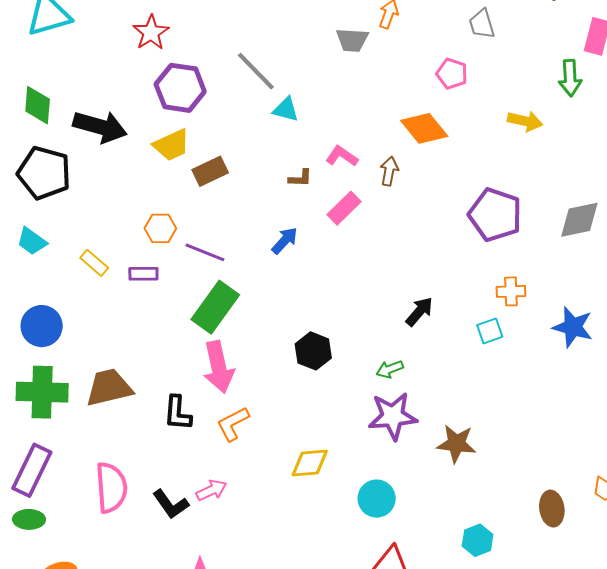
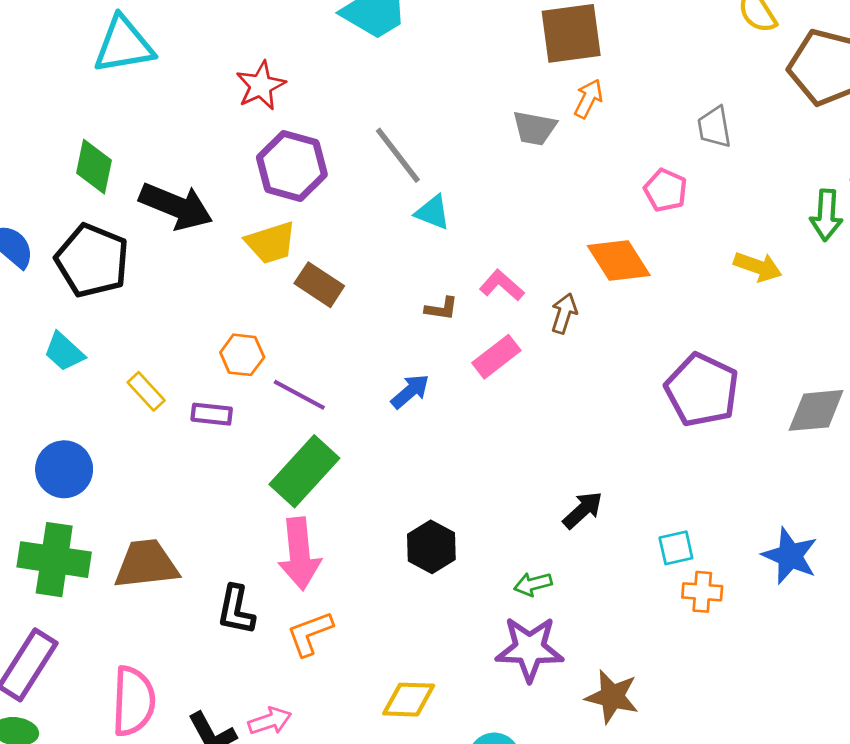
brown rectangle: (210, 171) -> (319, 285), turned 52
orange cross: (511, 291) -> (702, 592), moved

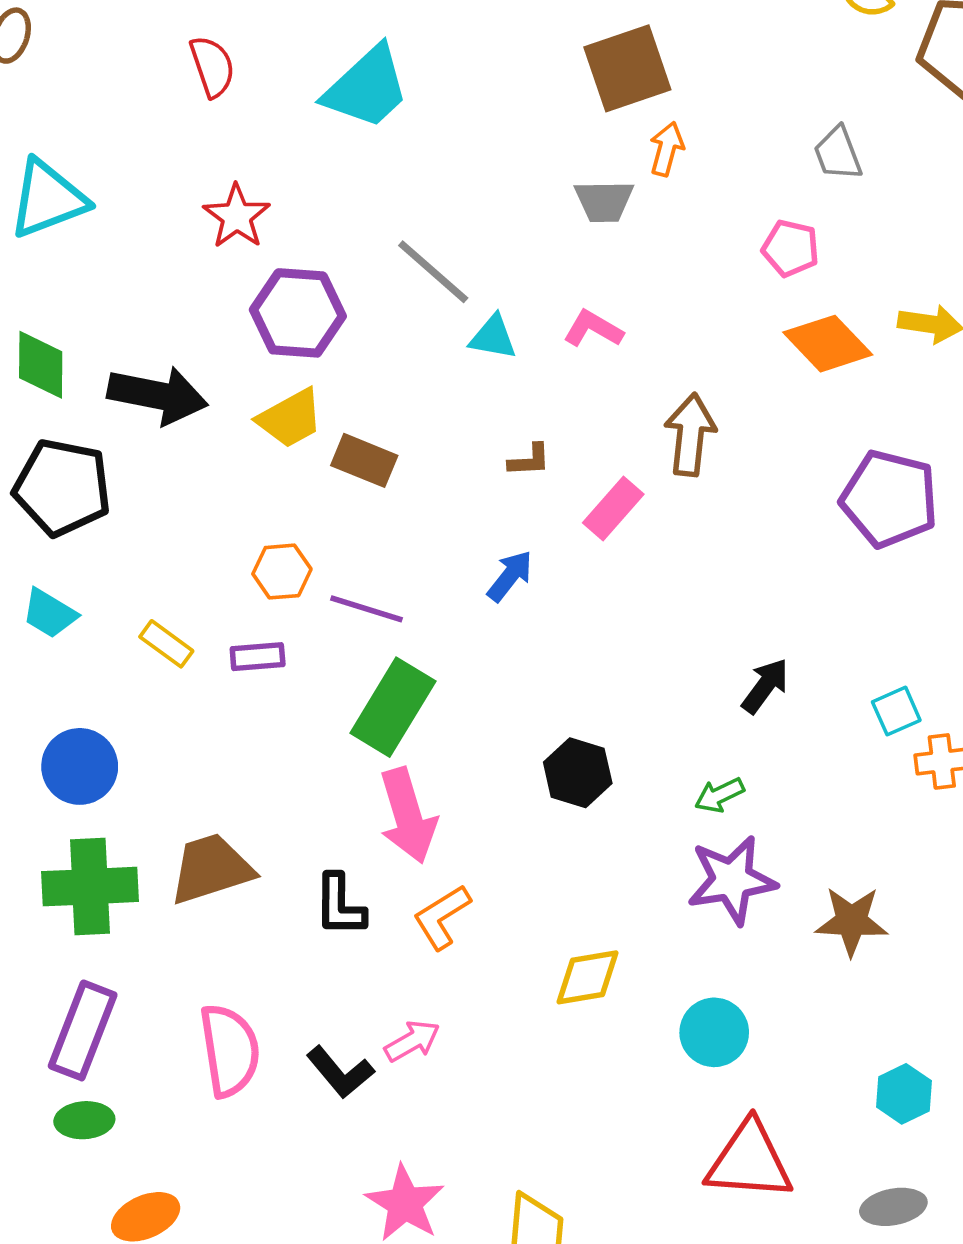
orange diamond: (619, 260) -> (828, 344), moved
pink L-shape: (502, 285) -> (593, 329), moved
brown arrow: (564, 313) -> (690, 435), size x1.5

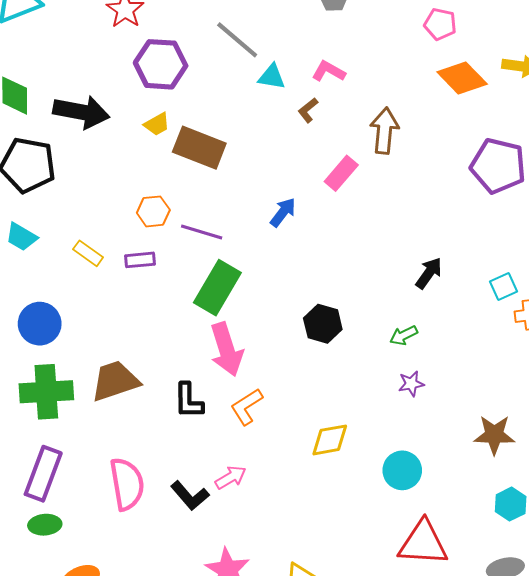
yellow trapezoid: (290, 418) -> (157, 124), size x0.7
brown rectangle: (364, 460) -> (199, 148), size x1.4
brown L-shape: (529, 460) -> (308, 110), moved, turned 145
purple star: (732, 880) -> (411, 384), size x0.5
brown star: (852, 921) -> (494, 435), moved

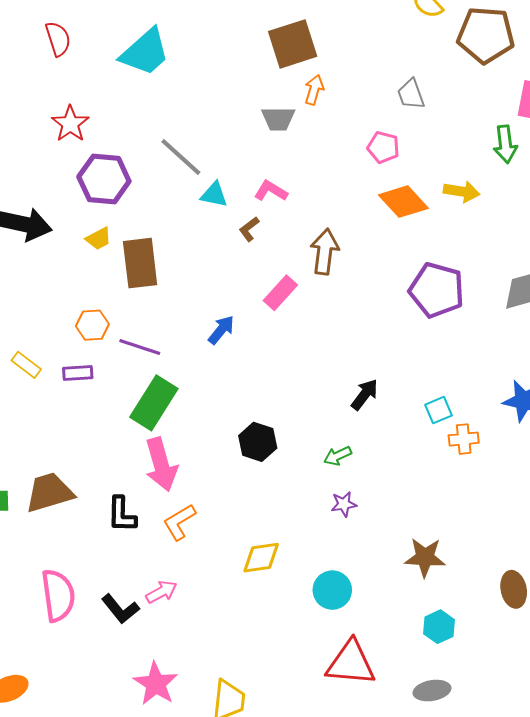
brown rectangle: (199, 148) -> (140, 263), turned 60

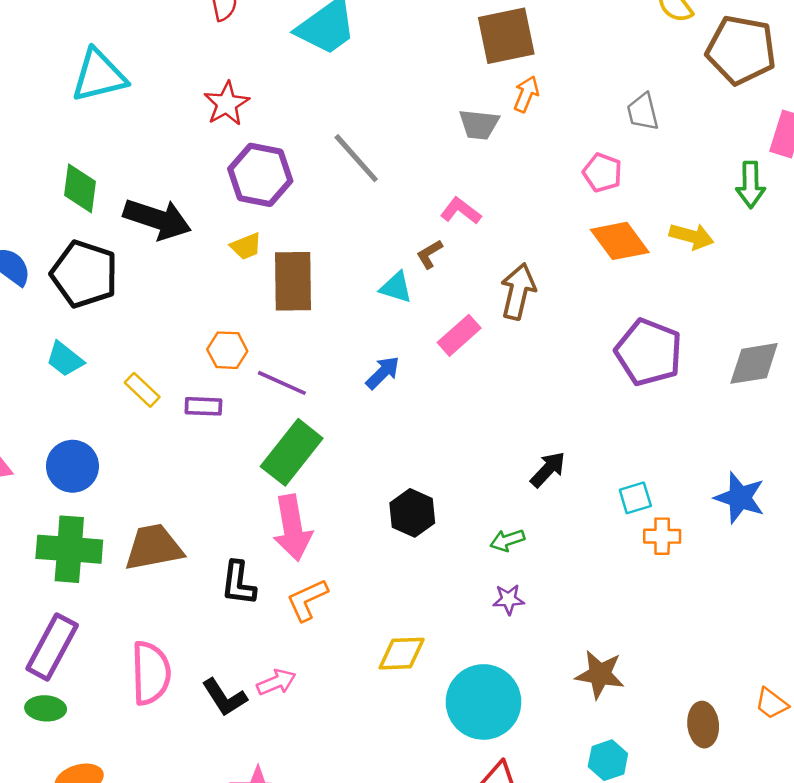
cyan triangle: (214, 195) -> (396, 287), moved
cyan circle: (332, 590) -> (483, 702), size x1.6

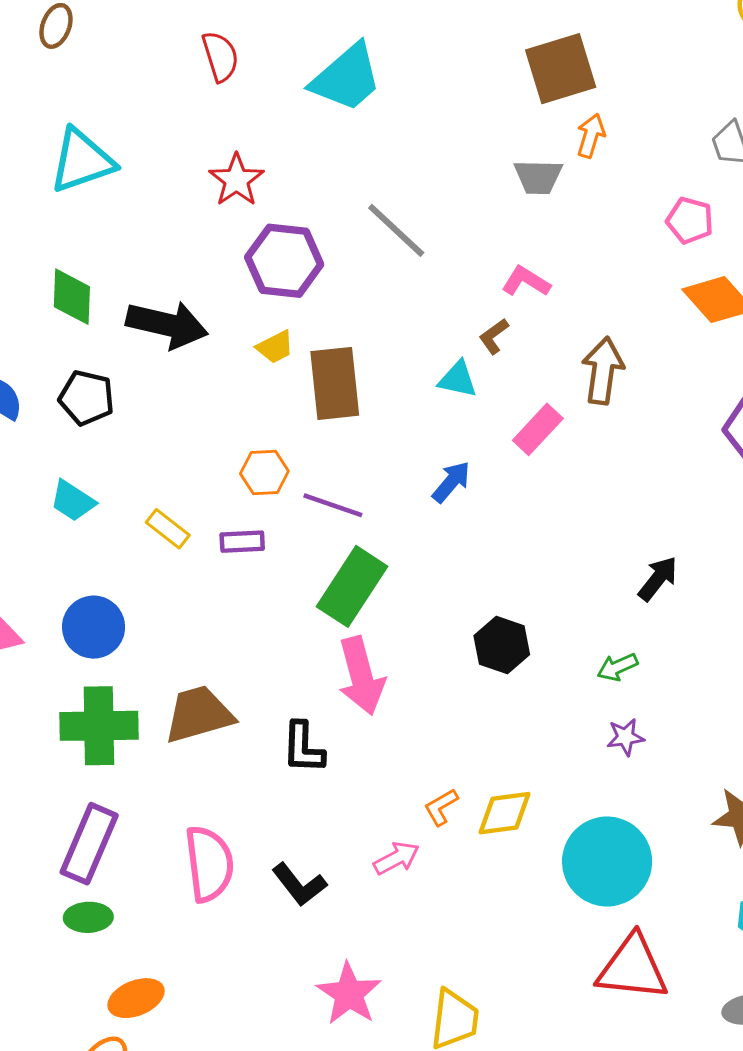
black pentagon: (84, 274) -> (86, 398), size x0.7
orange L-shape: (307, 600) -> (441, 807), moved, size x0.7
pink arrow: (276, 682) -> (397, 858), moved

